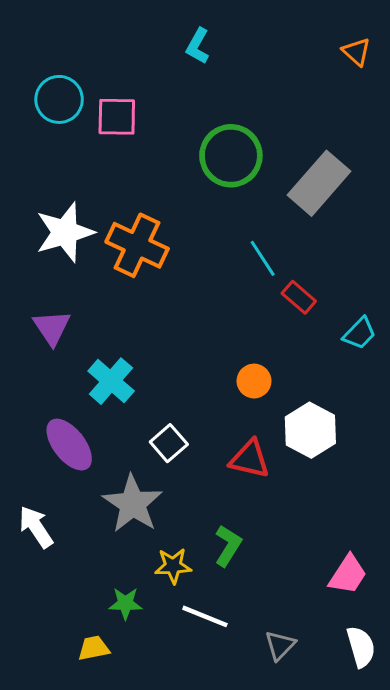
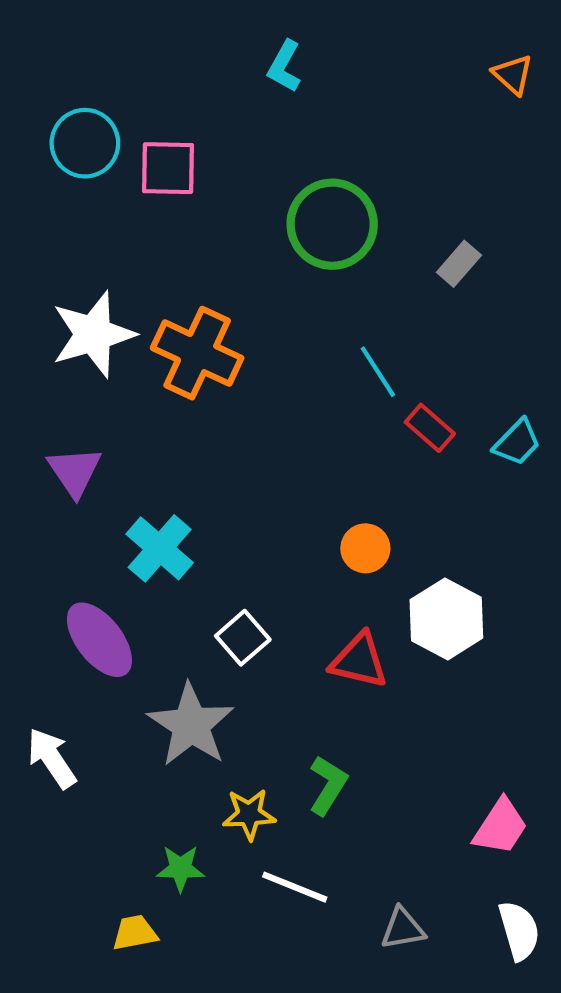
gray rectangle: (319, 183) -> (459, 264), size x0.5
cyan trapezoid: (359, 333) -> (517, 442), moved
gray triangle: (280, 645) -> (403, 929), turned 36

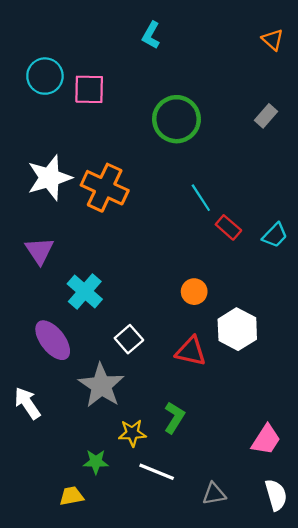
gray rectangle: (459, 264) -> (266, 116), moved

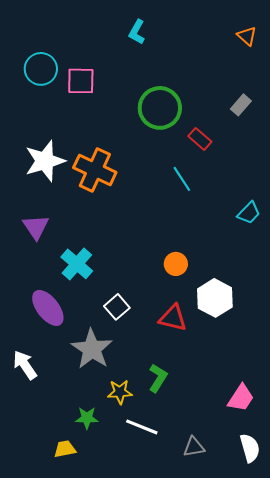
red rectangle: (228, 227) -> (200, 139), moved

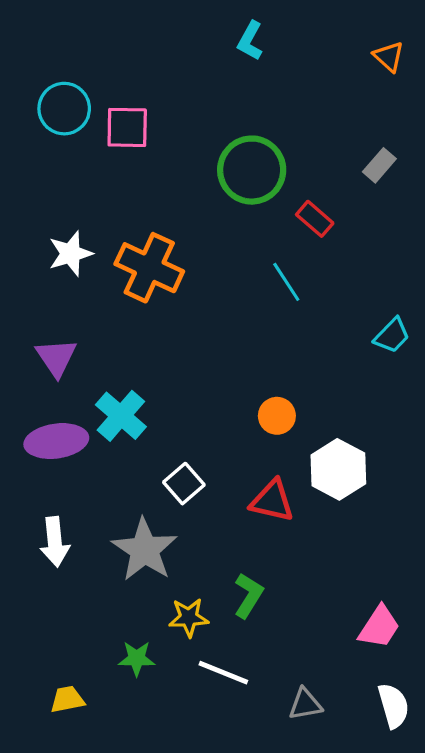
cyan L-shape: (137, 32) -> (250, 41), moved
white star: (45, 161) -> (70, 254), size x0.7
purple ellipse: (48, 308) -> (56, 441), moved, turned -60
white arrow: (25, 365) -> (55, 542), moved, turned -152
yellow trapezoid: (65, 449) -> (67, 699), moved

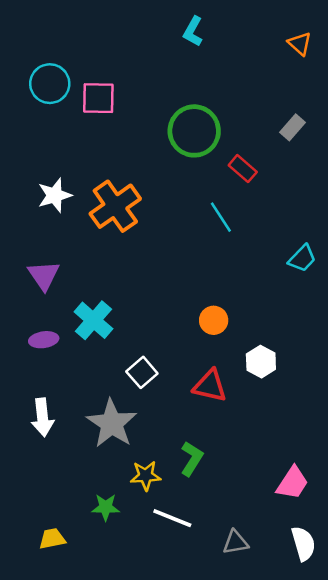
orange cross: (149, 268) -> (115, 206), turned 30
purple ellipse: (56, 441) -> (44, 340), size x0.6
white hexagon: (338, 469) -> (261, 362), size x0.7

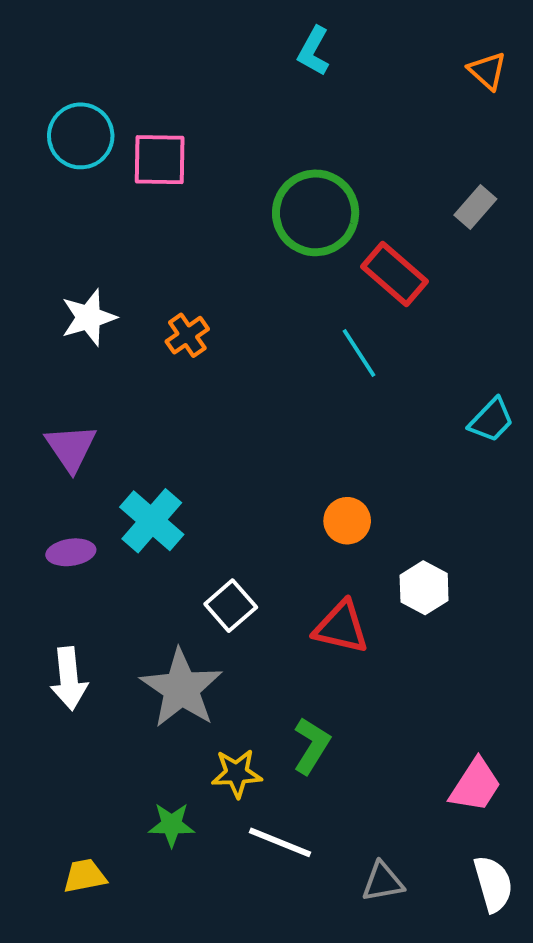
red rectangle: (243, 169) -> (394, 274), size x1.4
orange cross: (115, 206) -> (187, 335), size x0.5

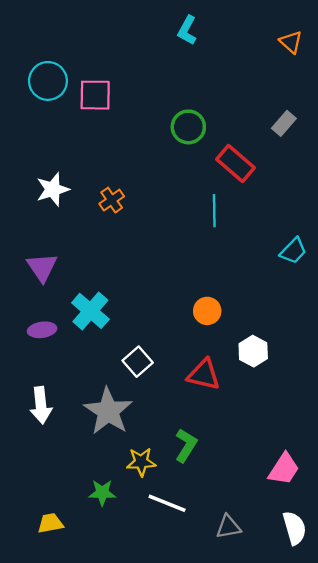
green circle: (316, 213) -> (188, 127), size x0.7
cyan line: (359, 353) -> (214, 211), turned 32

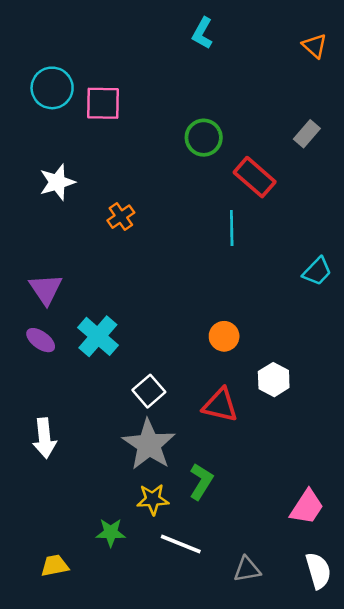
white star: (53, 189) -> (57, 182), moved
purple ellipse: (42, 330) -> (41, 340), moved, turned 44
gray star: (108, 411) -> (149, 445), moved

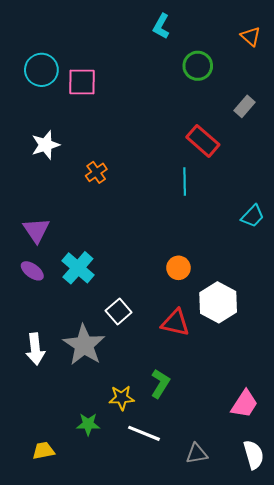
green circle: (204, 138) -> (198, 66), moved
white hexagon: (274, 380) -> (218, 302), size x1.5
gray star: (149, 445) -> (84, 345), moved

